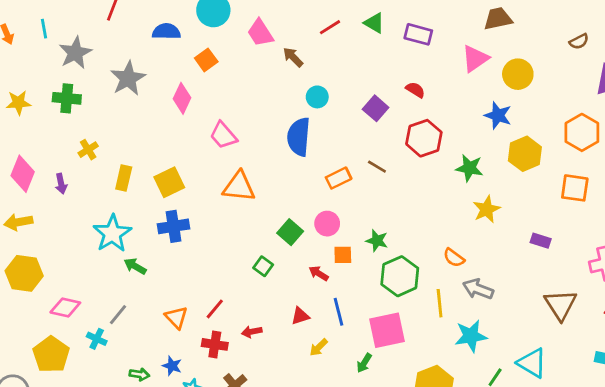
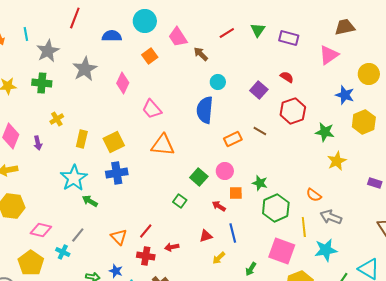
green triangle: (374, 23) -> (258, 30), turned 35
orange square: (206, 60) -> (150, 56), moved
yellow circle: (518, 74) -> (369, 74), moved
pink square: (387, 330) -> (282, 251), moved, turned 32

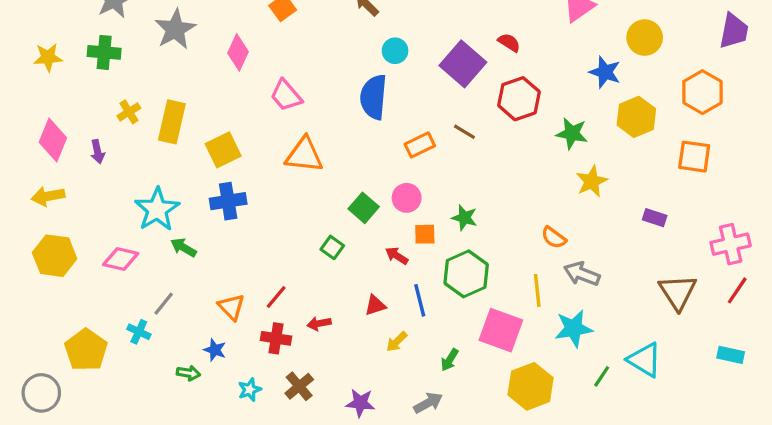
purple square: (259, 90) -> (463, 64), size x1.5
yellow rectangle: (82, 139) -> (172, 122), moved, size x1.4
green hexagon: (276, 208) -> (466, 274), moved
pink diamond: (41, 230) -> (121, 259), moved
blue star: (116, 271) -> (215, 350), moved

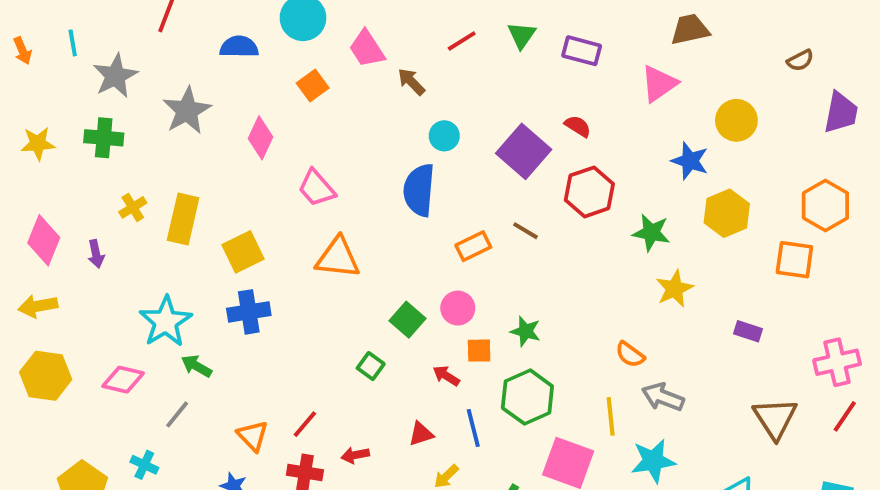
orange hexagon: (702, 92) -> (825, 205), moved
gray line: (164, 304) -> (177, 414), moved

